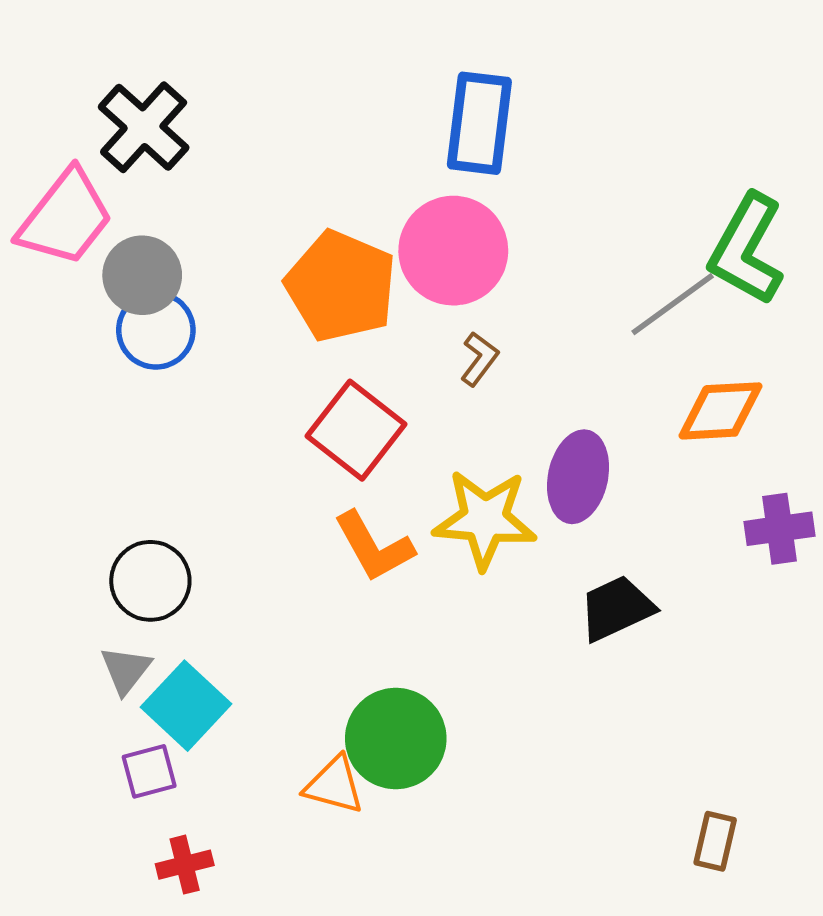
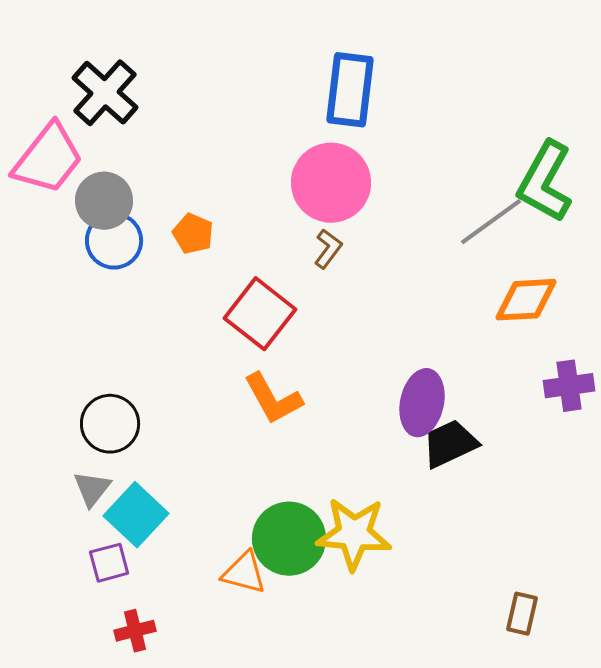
orange pentagon: (341, 286) -> (193, 234), moved, size x0.5
brown L-shape: (479, 359) -> (328, 249), moved
purple ellipse: (578, 477) -> (422, 403), moved
yellow star: (485, 519) -> (354, 534), moved

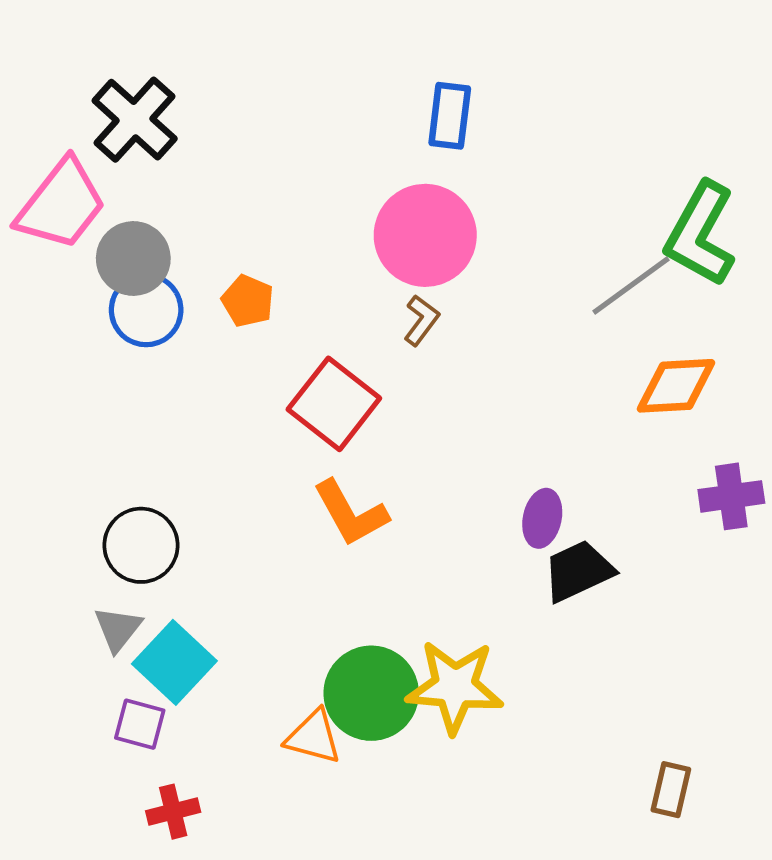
blue rectangle: (350, 90) -> (450, 116), size x0.7
purple ellipse: (422, 403) -> (542, 518), size x0.7
purple square: (109, 563) -> (140, 724), turned 30

